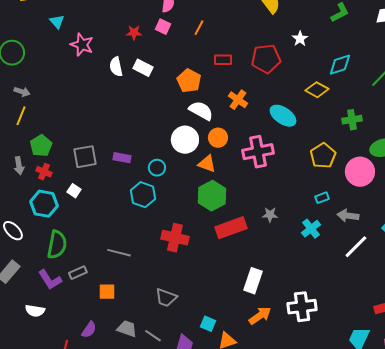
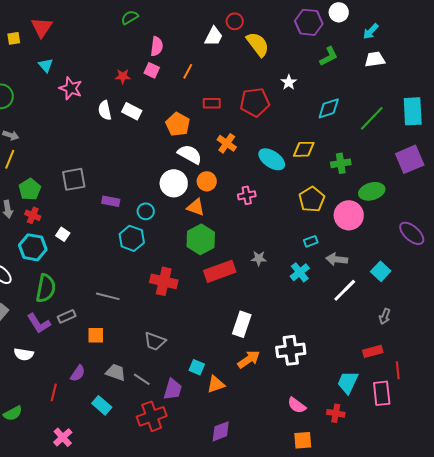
yellow diamond: (317, 90) -> (304, 149), moved, turned -30
pink cross: (258, 152) -> (247, 195), size x0.6
gray square: (85, 157) -> (74, 179), moved

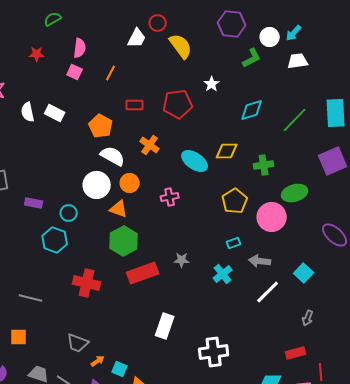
white circle: (339, 12) -> (270, 37), moved
red star: (123, 76) -> (37, 54), moved
orange arrow: (249, 359) -> (98, 361), moved, size x0.6

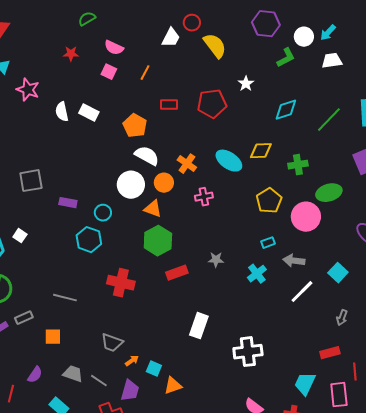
pink semicircle: (80, 48) -> (114, 48), turned 108
orange cross: (150, 145) -> (187, 164), moved
red rectangle: (143, 273) -> (177, 273), size x0.7

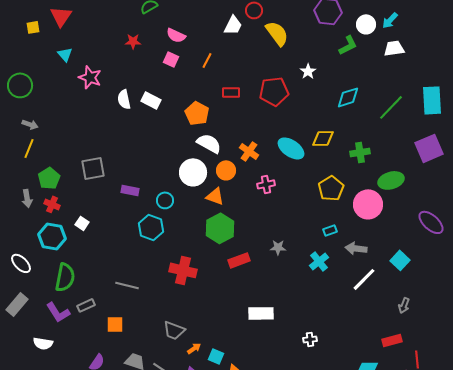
white rectangle: (199, 326) -> (261, 313), turned 70
white cross: (248, 352) -> (310, 339), size x0.5

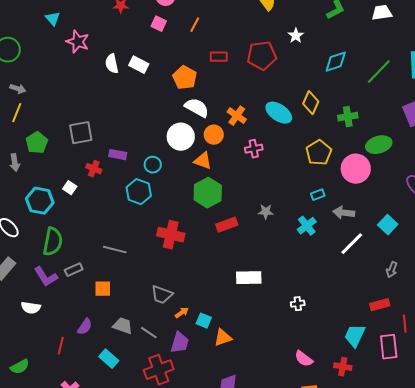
yellow diamond: (323, 138) -> (311, 103), turned -65
red cross: (52, 204) -> (94, 169), moved

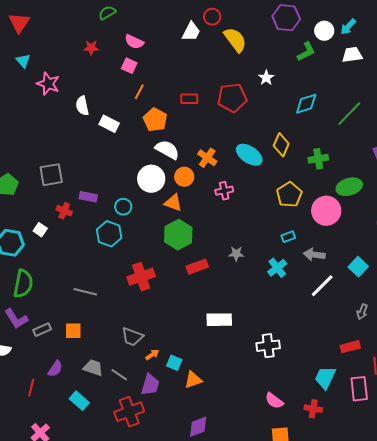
orange line: (195, 25) -> (139, 92), moved
white rectangle: (139, 65) -> (109, 124), moved
red cross: (171, 235) -> (141, 277), turned -32
gray rectangle: (74, 270) -> (42, 330), moved
white cross: (298, 304) -> (268, 346), size x1.6

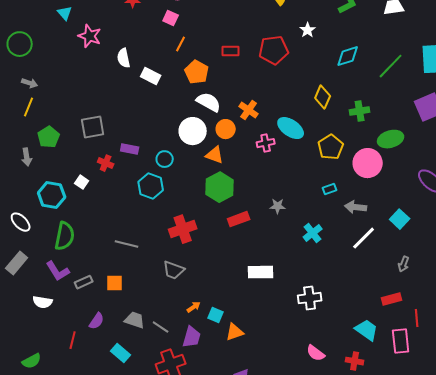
cyan ellipse: (249, 155) -> (291, 128), moved
cyan cross: (277, 268) -> (313, 233), moved
gray trapezoid: (132, 337) -> (174, 270), moved
cyan trapezoid: (325, 378) -> (367, 330), turned 100

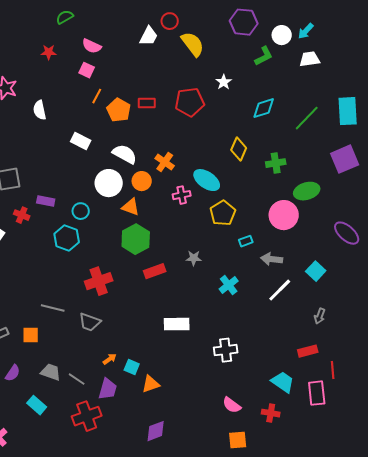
orange pentagon: (197, 72) -> (119, 110), moved
white rectangle: (151, 76) -> (81, 141), moved
yellow pentagon: (331, 147) -> (223, 213), moved
gray line: (127, 244) -> (53, 308), moved

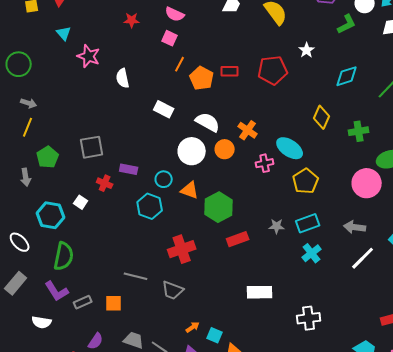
orange triangle: (131, 207) -> (190, 190), moved
cyan rectangle: (246, 241) -> (308, 223), moved, size x1.6

